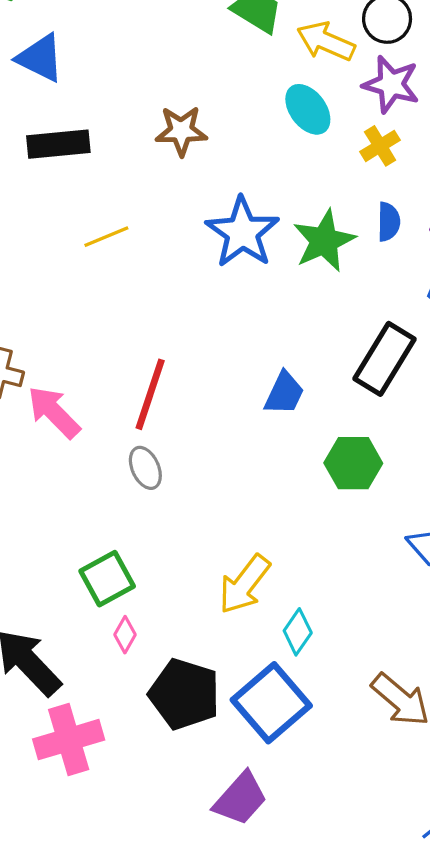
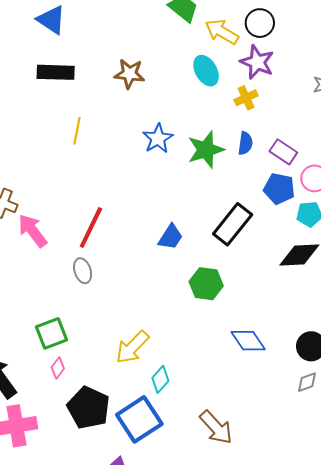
blue star: (242, 232) -> (158, 139), size x0.7
yellow line: (106, 237) -> (77, 131), turned -64

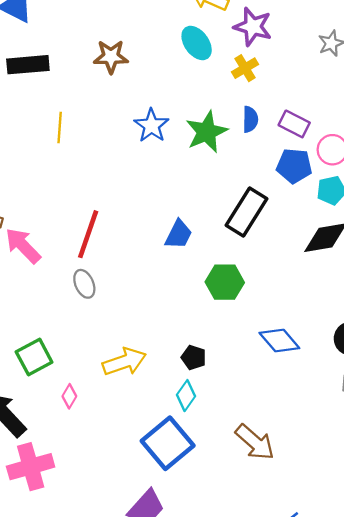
green square: (52, 333) -> (34, 357), moved
yellow arrow: (132, 347) -> (124, 362), moved, turned -147
black pentagon: (89, 408) -> (194, 357), moved, size x0.5

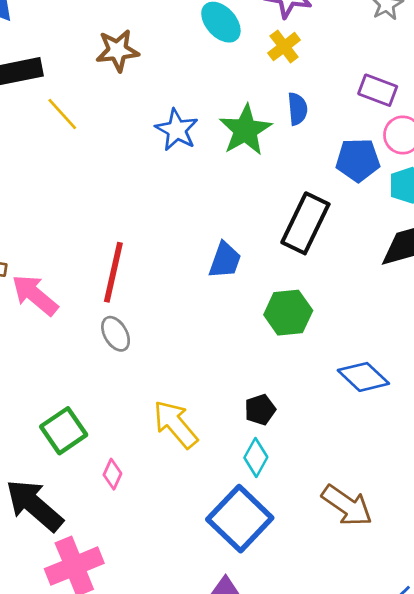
purple rectangle: (294, 124) -> (378, 90), moved
yellow line: (60, 127) -> (62, 114), moved, turned -40
black pentagon: (194, 357) -> (260, 410), turned -30
yellow arrow: (124, 362) -> (175, 424), turned -105

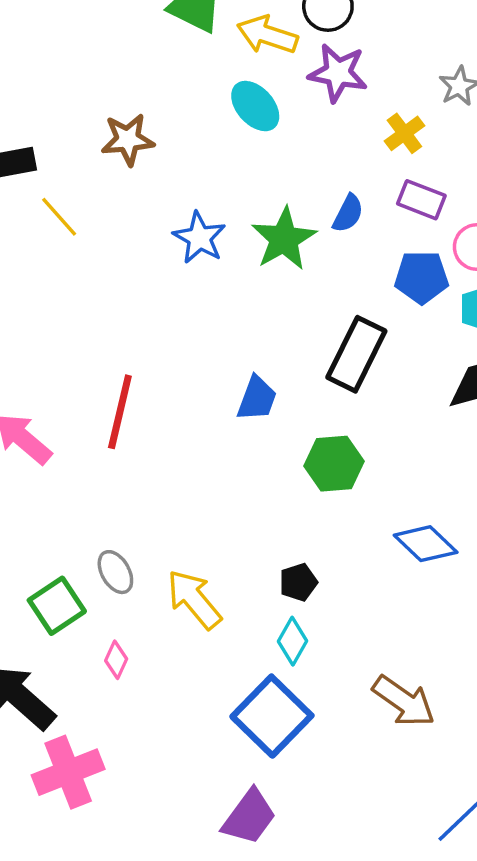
yellow cross: (284, 47) -> (404, 133), moved
purple rectangle: (378, 90) -> (421, 200), moved
blue semicircle: (297, 109) -> (348, 213), turned 32
gray ellipse: (116, 334) -> (115, 572), moved

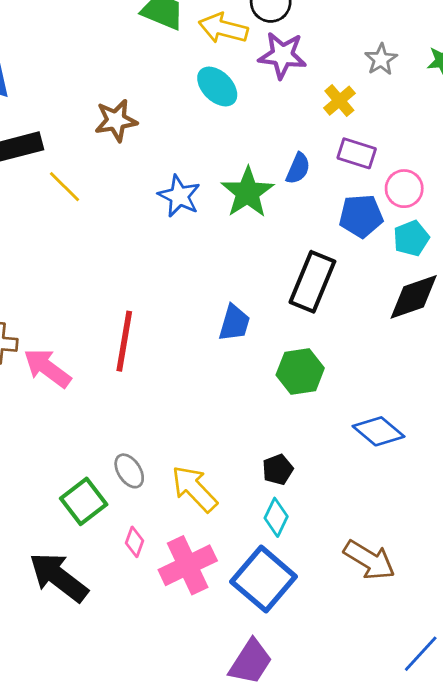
pink cross: (68, 772) -> (188, 565), moved

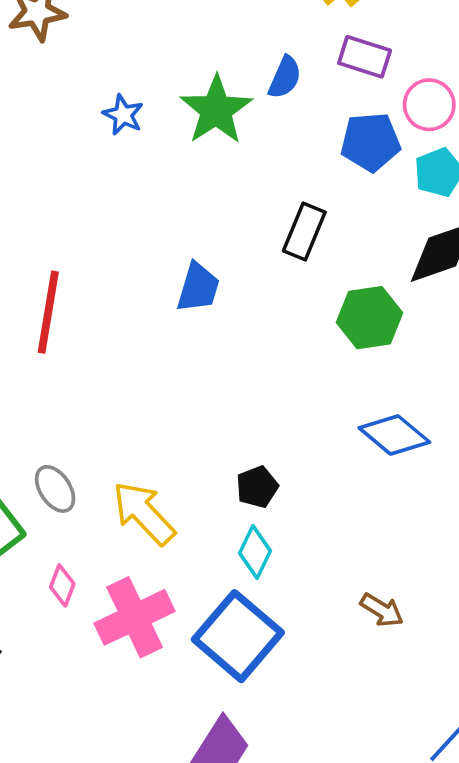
blue star: (179, 196) -> (123, 115), size x0.7
black rectangle: (312, 282) -> (304, 232), size x0.7
green hexagon: (300, 372) -> (370, 318), moved
brown arrow: (369, 560) -> (382, 610), size x0.6

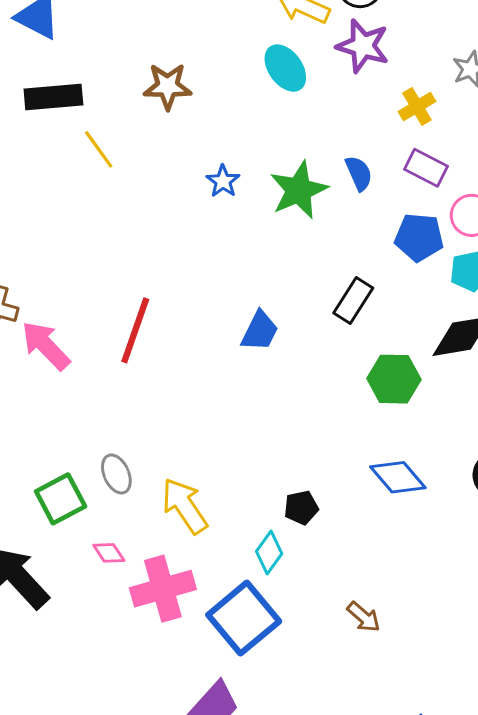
blue semicircle: (285, 77) -> (359, 173), turned -57
black pentagon: (257, 487) -> (301, 508), moved
pink diamond: (62, 585) -> (109, 553), turned -64

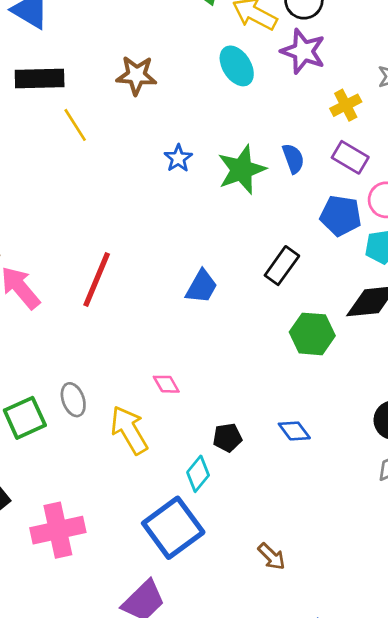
blue diamond: (398, 477) -> (294, 431), moved, size x0.7
pink diamond: (109, 553) -> (166, 384), moved
pink cross: (163, 589) -> (58, 530), moved
brown arrow: (364, 617) -> (272, 556), moved

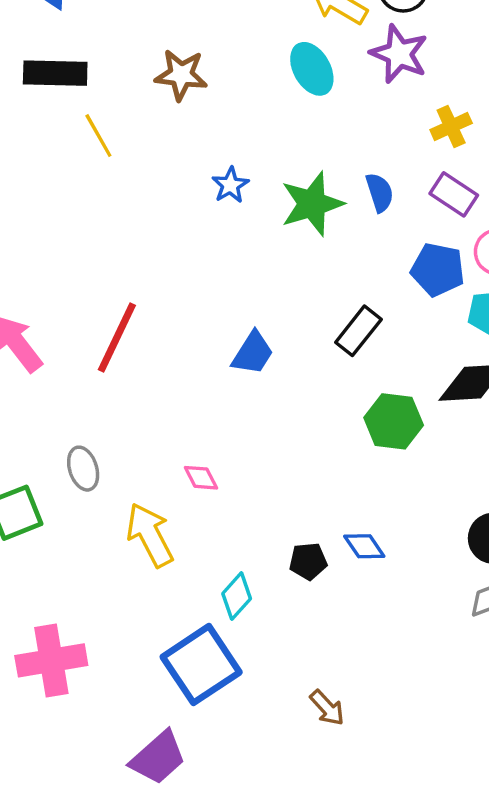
gray ellipse: (73, 400) -> (83, 469), moved
black pentagon: (227, 438) -> (308, 561), moved

